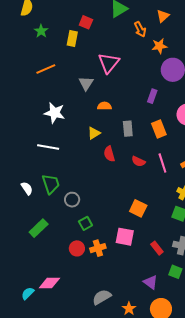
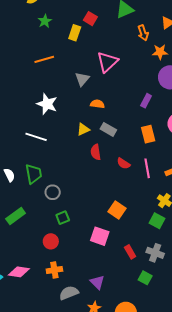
gray rectangle: (128, 129) -> (108, 129), moved, turned -63
orange cross: (98, 248) -> (54, 270), moved
purple triangle: (151, 282) -> (97, 282), moved

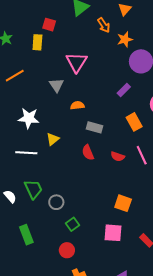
purple rectangle: (146, 101) -> (124, 90), turned 32
yellow triangle: (83, 129) -> (53, 139), moved
green rectangle: (16, 216) -> (26, 235), turned -60

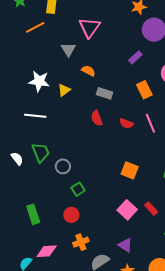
orange line: (15, 76) -> (35, 27), moved
orange semicircle: (77, 105) -> (88, 71), turned 32
yellow triangle: (53, 139) -> (64, 90), moved
pink square: (113, 233) -> (127, 210), moved, turned 36
green rectangle: (26, 235) -> (33, 214), moved

